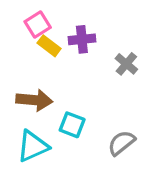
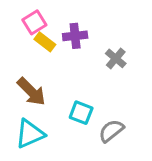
brown arrow: (34, 100) -> (31, 92), turned 40
cyan square: (72, 125) -> (81, 113), moved

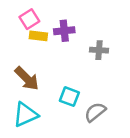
yellow rectangle: (45, 42) -> (38, 36), turned -30
gray cross: (116, 58) -> (99, 50), turned -36

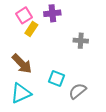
purple cross: (64, 31) -> (52, 13), moved
yellow rectangle: (38, 36) -> (31, 29), turned -64

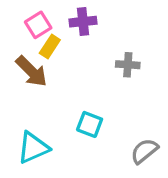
brown arrow: (22, 64) -> (32, 71), moved
gray semicircle: (78, 91) -> (144, 151), moved

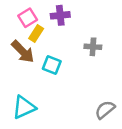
cyan square: (90, 124) -> (52, 65), moved

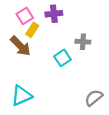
cyan square: (52, 65) -> (62, 58), moved, turned 35

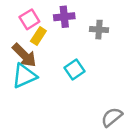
gray cross: (83, 42) -> (99, 30), moved
cyan triangle: (22, 96) -> (24, 76), moved

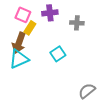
pink square: (29, 19) -> (23, 15), turned -35
brown arrow: (24, 55) -> (19, 43), turned 65

